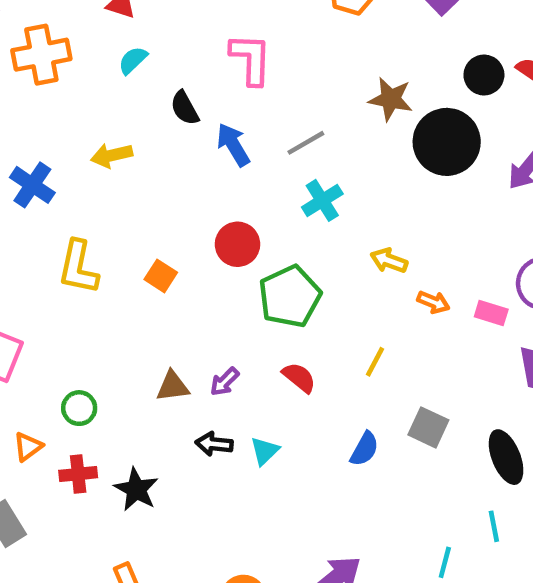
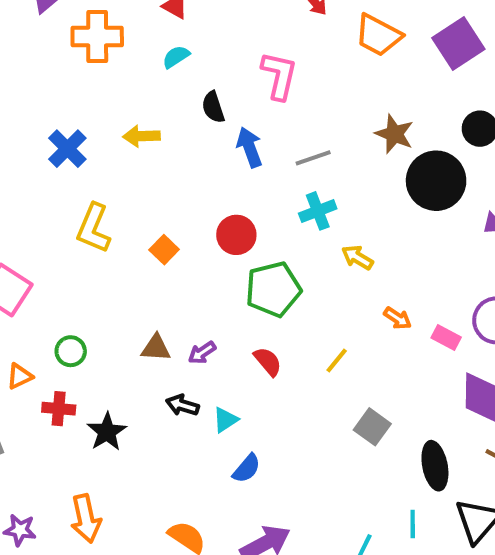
yellow arrow: (389, 261) -> (357, 257), moved
blue semicircle: (364, 449) -> (247, 468), moved

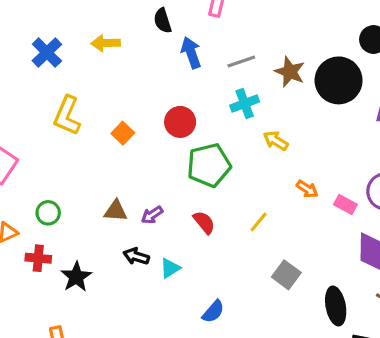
brown star: (394, 134) -> (290, 72), moved
blue semicircle: (247, 468) -> (213, 311), moved

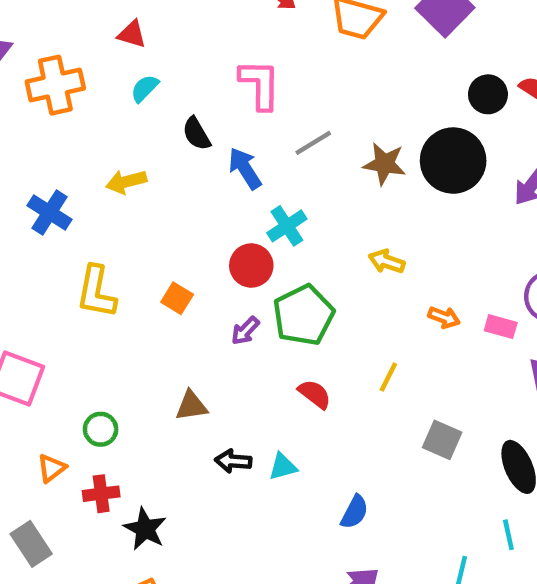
gray line: (241, 62) -> (313, 143), moved
cyan cross: (245, 104) -> (287, 226), moved
purple arrow: (152, 215) -> (245, 331), moved
cyan triangle: (170, 268) -> (283, 467), turned 30
black star: (76, 277) -> (145, 529), moved

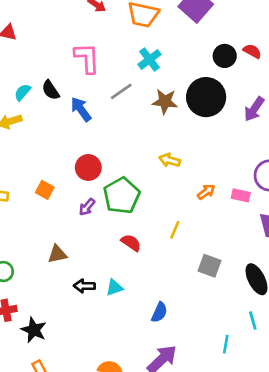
cyan semicircle: (145, 88) -> (22, 92), moved
cyan cross: (287, 226) -> (149, 59), moved
orange arrow: (444, 317) -> (206, 192), turned -54

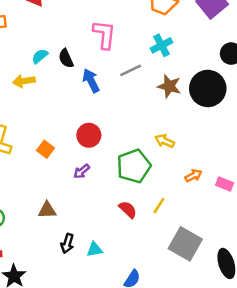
green pentagon: (122, 196) -> (134, 166), moved
red semicircle: (131, 243) -> (128, 210), moved
gray square: (209, 266) -> (185, 244), size x1.5
black arrow: (84, 286) -> (67, 243), turned -84

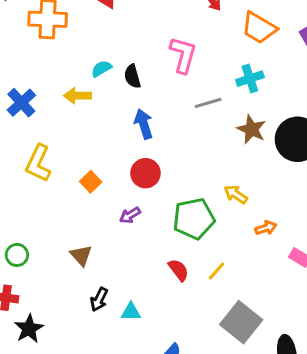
blue arrow: (91, 81) -> (144, 124), moved
orange arrow: (193, 176) -> (266, 228), moved
brown triangle: (47, 210) -> (81, 255), turned 42

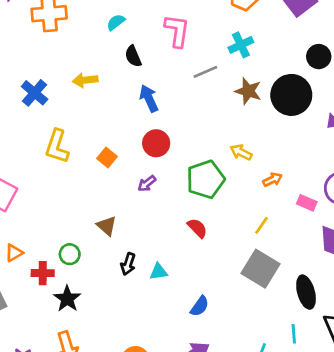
cyan semicircle: (101, 69) -> (116, 22), moved
green circle: (17, 255) -> (70, 254), moved
yellow line: (217, 271) -> (262, 225), moved

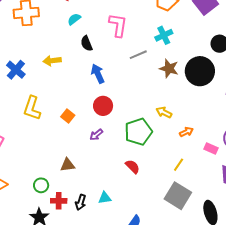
brown triangle: (107, 226) -> (68, 165), turned -49
black arrow: (128, 264) -> (81, 202), moved
red cross: (43, 273) -> (59, 201), moved

